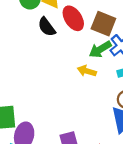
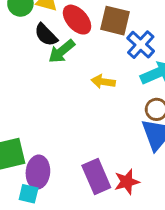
green arrow: (100, 49) -> (62, 51), moved

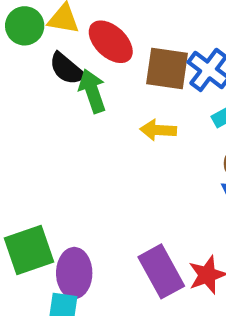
brown square: (115, 21) -> (167, 68), moved
green arrow: (62, 51) -> (92, 91), turned 116

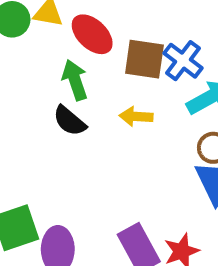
black semicircle: (67, 69) -> (70, 121), moved

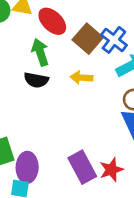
brown square: (144, 59) -> (88, 39), turned 32
black semicircle: (70, 121) -> (36, 80), turned -30

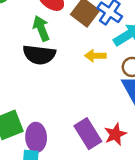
yellow arrow: (82, 78) -> (95, 56), moved
black semicircle: (36, 80) -> (39, 55), size x1.4

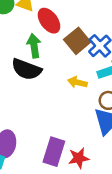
purple rectangle: (88, 134) -> (54, 152), turned 36

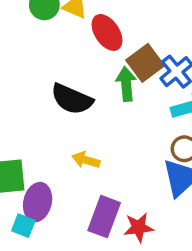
green arrow: (34, 46) -> (126, 84), moved
yellow arrow: (77, 82) -> (86, 160), moved

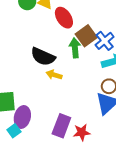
yellow arrow: (86, 160) -> (54, 75), moved
cyan square: (23, 226) -> (14, 131), turned 32

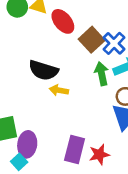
green arrow: (75, 48) -> (102, 74), moved

